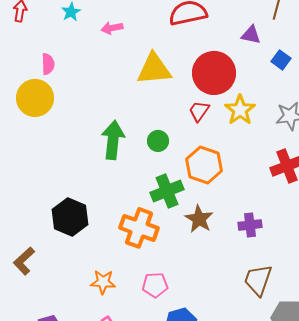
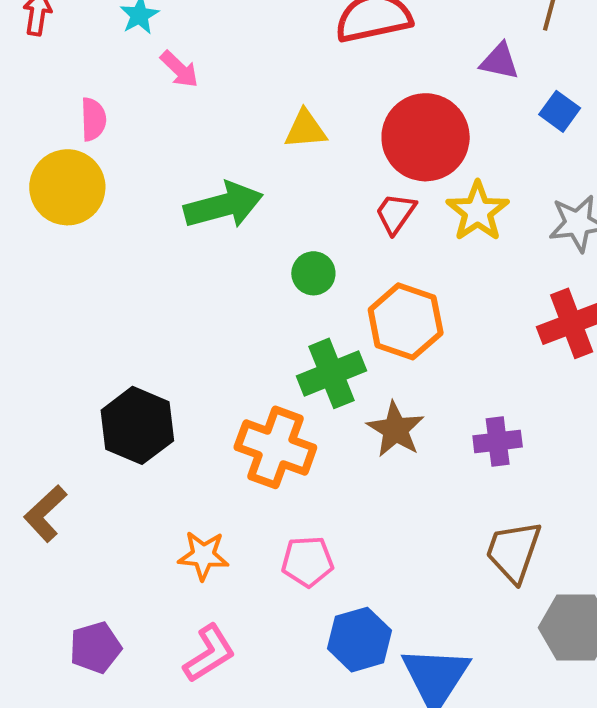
pink arrow: (112, 28) -> (179, 69), moved, turned -125
yellow triangle: (154, 69) -> (305, 129), size x0.6
green arrow: (113, 140) -> (223, 205), moved, turned 69

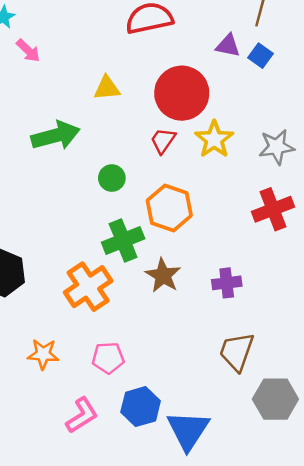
blue square: (560, 111) -> (260, 56), moved
orange cross: (275, 447) -> (88, 287), turned 36
pink L-shape: (209, 654) -> (82, 415), moved

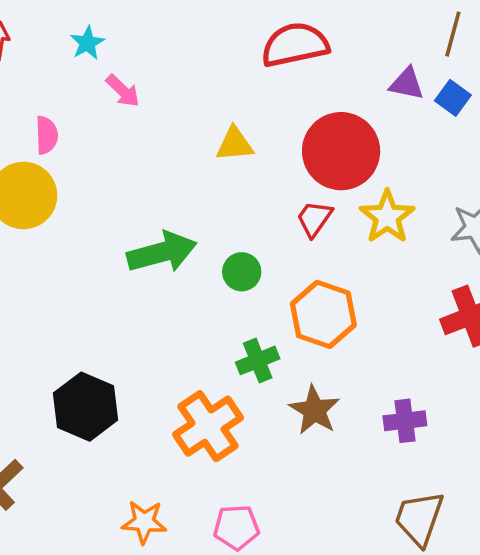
green arrow: (56, 136) -> (162, 252), moved
green cross: (123, 240) -> (258, 360), size x0.7

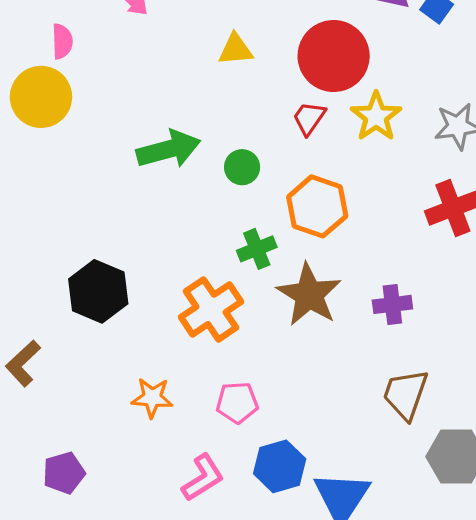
brown star: (314, 410) -> (309, 295), size x1.4

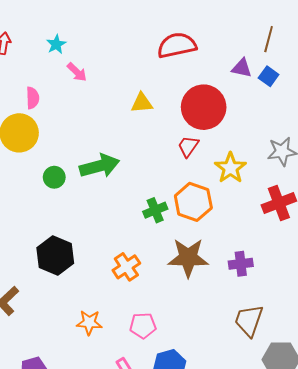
yellow star: (376, 117) -> (230, 168), moved
green circle: (242, 167) -> (54, 177), moved
green cross: (257, 249) -> (155, 210), moved
brown star: (309, 295) -> (188, 258), turned -30
orange cross: (211, 309) -> (126, 267), size x0.7

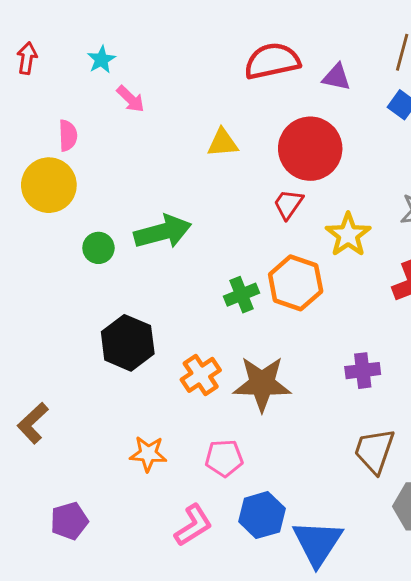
purple triangle: (242, 68) -> (336, 77), moved
black hexagon: (55, 256) -> (128, 343), moved
brown star: (188, 258) -> (262, 384), moved

